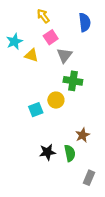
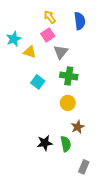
yellow arrow: (43, 16) -> (50, 17), moved
yellow circle: (56, 100) -> (68, 103), moved
cyan square: (36, 110) -> (38, 82), moved, turned -32

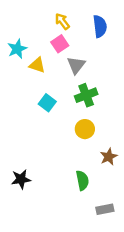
green cross: (69, 76) -> (86, 95), turned -30
brown star: (78, 127) -> (109, 157), moved
black star: (45, 143) -> (21, 179), moved
gray rectangle: (84, 167) -> (105, 209), turned 56

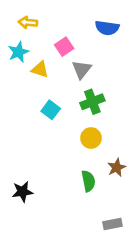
yellow arrow: (62, 21) -> (28, 22), moved, turned -48
blue semicircle: (100, 26) -> (107, 28), turned 105
green semicircle: (82, 180) -> (88, 181), moved

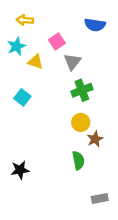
cyan square: (51, 110) -> (22, 97), moved
brown star: (117, 168) -> (95, 139), moved

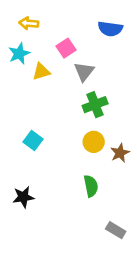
yellow triangle: (35, 62) -> (41, 72), turned -35
cyan square: (22, 97) -> (33, 140), moved
brown star: (95, 139) -> (120, 153), moved
gray rectangle: (100, 199) -> (116, 230), turned 42

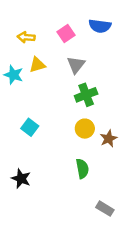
yellow arrow: (29, 23) -> (26, 37), moved
pink square: (66, 48) -> (66, 33), moved
cyan star: (19, 54) -> (14, 75), moved, turned -30
black star: (23, 197) -> (21, 179), turned 30

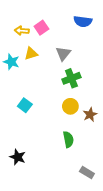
pink square: (66, 33) -> (41, 28), moved
black star: (21, 179) -> (18, 157), moved

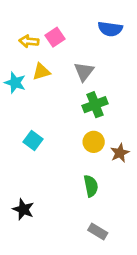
gray rectangle: (87, 173) -> (98, 231), moved

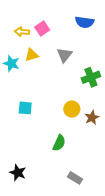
green cross: (95, 105) -> (91, 77), moved
cyan square: (33, 140) -> (25, 108), turned -32
green semicircle: (91, 186) -> (59, 143), moved, turned 35
black star: (23, 209) -> (18, 173), moved

